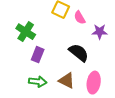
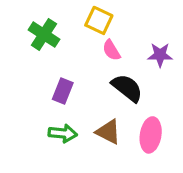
pink semicircle: (80, 18) -> (111, 50), moved
green cross: (26, 32) -> (44, 35), moved

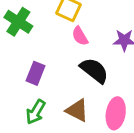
green arrow: (63, 133) -> (36, 112), turned 115

